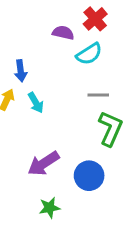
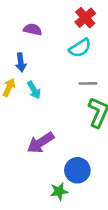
purple semicircle: (63, 33) -> (33, 29), moved
blue circle: (89, 176) -> (77, 170), moved
green star: (50, 208) -> (59, 191), moved

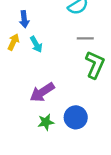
green star: (59, 191) -> (46, 122), moved

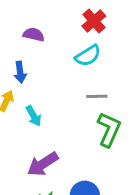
cyan arrow: (36, 44) -> (34, 116), moved

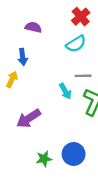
cyan arrow: (34, 116) -> (65, 91), moved
purple arrow: (43, 164) -> (29, 118), moved

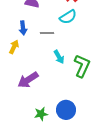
gray line: (83, 76) -> (47, 33), moved

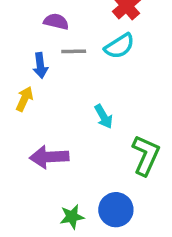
gray line: (47, 33) -> (74, 51), moved
green L-shape: (82, 66) -> (146, 155), moved
purple arrow: (28, 80) -> (49, 157), turned 30

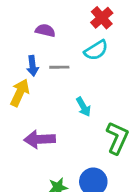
gray line: (74, 51) -> (59, 67), moved
yellow arrow: (24, 99) -> (20, 93), size x1.4

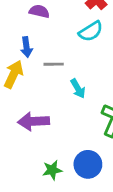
gray line: (59, 67) -> (54, 64), moved

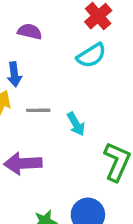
gray line: (54, 64) -> (38, 110), moved

